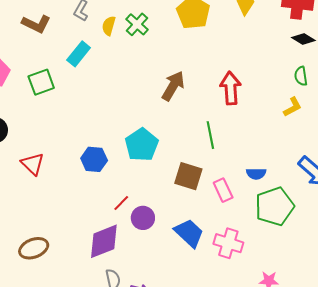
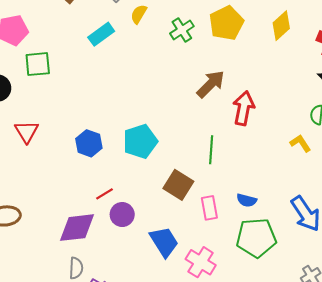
green cross: (137, 24) -> (182, 30), moved
green square: (41, 82) -> (38, 64), moved
brown arrow: (173, 86) -> (211, 84), moved
yellow L-shape: (293, 107) -> (300, 143), turned -110

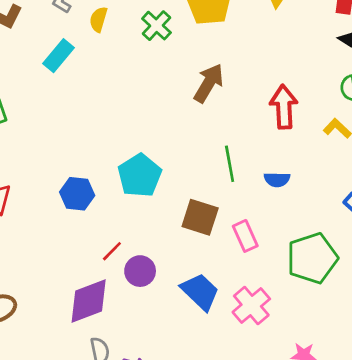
red arrow: (244, 108) -> (284, 107), moved
blue semicircle: (247, 200) -> (277, 180), moved
pink cross: (201, 262) -> (251, 305), turned 32

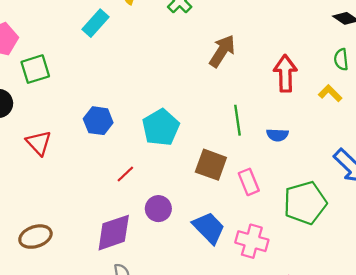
blue hexagon: (77, 194) -> (98, 121), moved
red line: (112, 251) -> (125, 174), moved
pink cross: (251, 305) -> (252, 241), turned -36

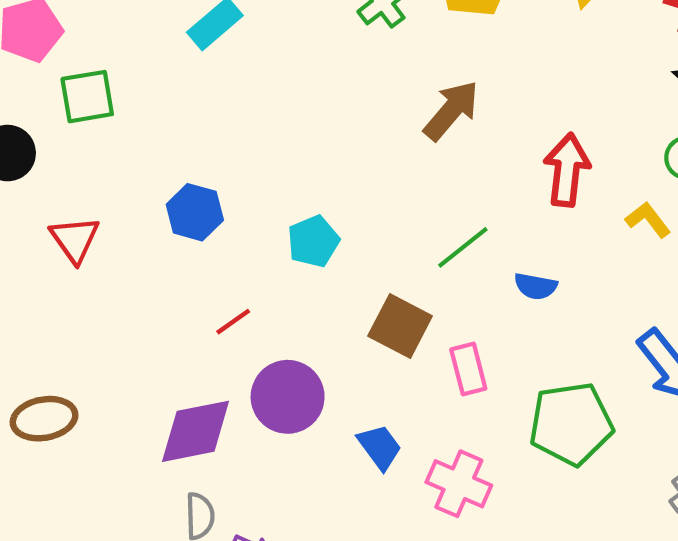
green line: (238, 120) -> (463, 247), turned 52
cyan pentagon: (161, 127) -> (313, 241), size x0.7
purple circle: (158, 209) -> (288, 397), size x1.4
blue trapezoid: (209, 228) -> (380, 447), size x0.7

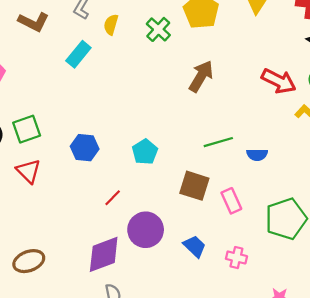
green square: (87, 97) -> (27, 129), moved
red arrow: (567, 170) -> (279, 81), moved, turned 120
green line: (463, 247) -> (218, 142), turned 32
pink cross: (459, 484) -> (236, 258), size x0.7

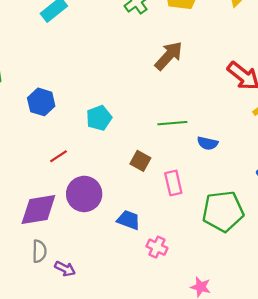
brown square: (194, 186) -> (140, 161), size x0.7
blue trapezoid: (195, 246) -> (129, 220), turned -35
pink cross: (236, 258) -> (157, 247), moved

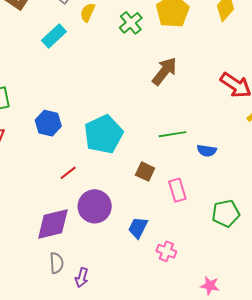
cyan pentagon: (99, 118) -> (103, 134), size x1.6
green pentagon: (223, 211) -> (226, 213), size x0.7
blue trapezoid: (129, 220) -> (138, 228), turned -80
purple arrow: (65, 269) -> (82, 278), turned 84

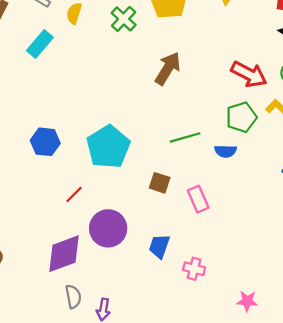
green pentagon: (226, 213) -> (241, 117), moved

